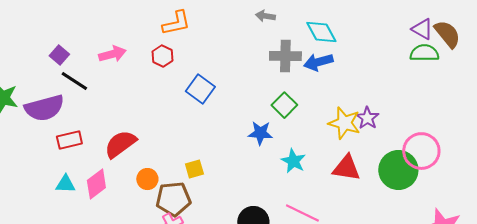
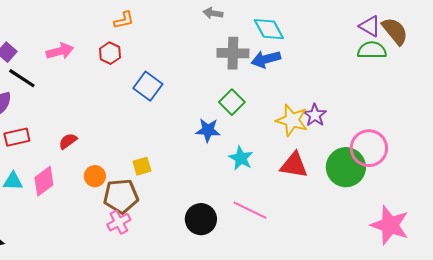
orange L-shape: (176, 23) -> (124, 20), size x0.7
red semicircle: (120, 144) -> (68, 141), size x0.6

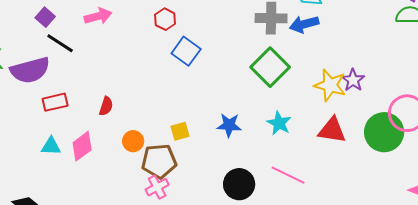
red hexagon: (110, 53) -> (165, 19), moved
green square: (232, 102) -> (270, 67), size x1.5
blue star: (208, 130) -> (229, 125), moved
red semicircle: (68, 141) -> (106, 106), turned 144

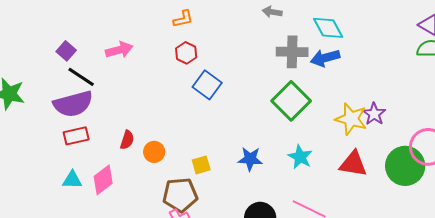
purple semicircle: (30, 70) -> (73, 104), moved
orange circle: (133, 141) -> (154, 152), moved

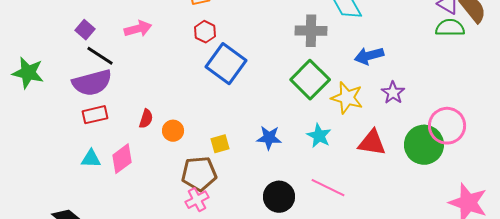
blue arrow: (325, 58) -> (369, 56), moved
blue square: (207, 85) -> (226, 64), size x1.4
yellow star: (351, 119) -> (347, 98), moved

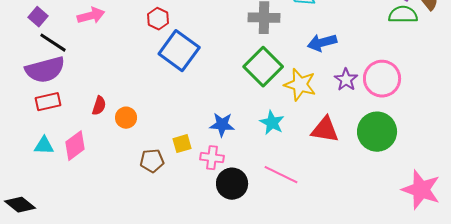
pink circle: (447, 126) -> (382, 79), moved
yellow square: (220, 144) -> (182, 144), moved
brown pentagon: (199, 174) -> (152, 161), size x0.7
pink cross: (197, 200) -> (212, 158), moved, turned 35

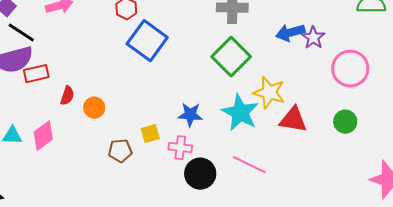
purple star: (346, 80) -> (313, 38), moved
yellow star: (300, 85) -> (269, 93), moved
red rectangle: (48, 102) -> (36, 74), moved
cyan star: (272, 123) -> (240, 113), size x1.5
green circle: (377, 132) -> (345, 122), size x0.6

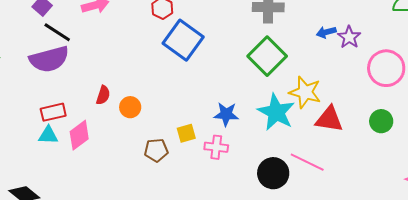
blue arrow: (290, 33) -> (326, 32), size x0.7
red rectangle: (36, 74) -> (53, 112), moved
pink line: (249, 165) -> (307, 162), moved
black circle: (200, 174) -> (273, 173), moved

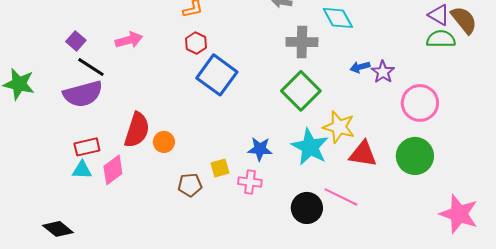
red semicircle: (103, 95) -> (137, 130), size x1.8
green circle: (381, 121) -> (415, 156), size x1.6

